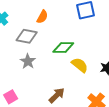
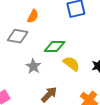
gray star: (28, 61) -> (33, 66), moved

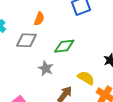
yellow semicircle: (71, 64) -> (86, 78), moved

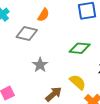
green diamond: (64, 46) -> (80, 48), moved

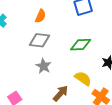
gray diamond: (27, 34) -> (39, 40), moved

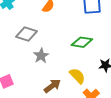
gray diamond: (39, 40) -> (26, 34), moved

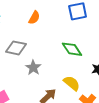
green diamond: (82, 42) -> (72, 49), turned 55

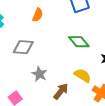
gray star: (33, 68) -> (39, 74), moved

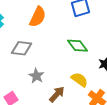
orange semicircle: (38, 15) -> (38, 17), size x1.5

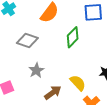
green diamond: (78, 46) -> (73, 37), moved, turned 70

